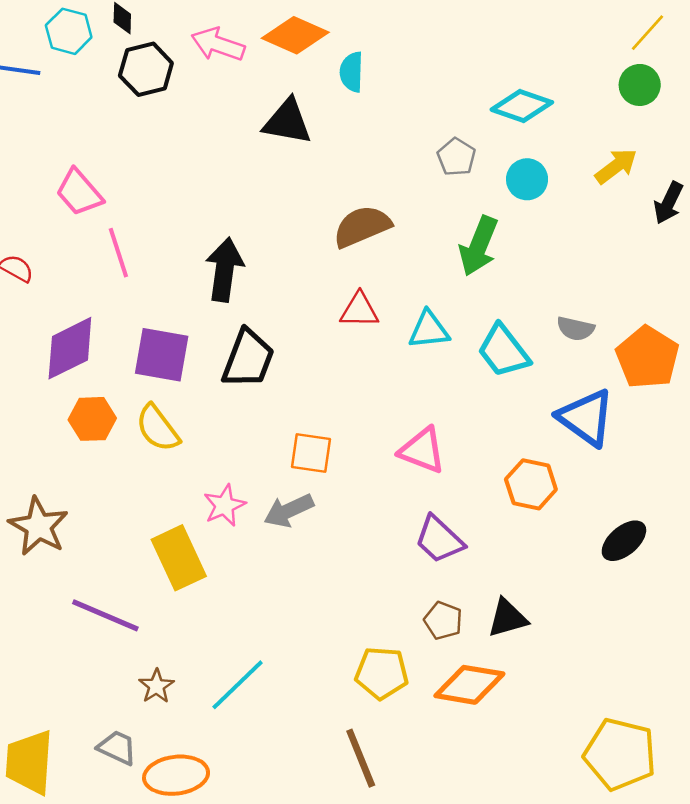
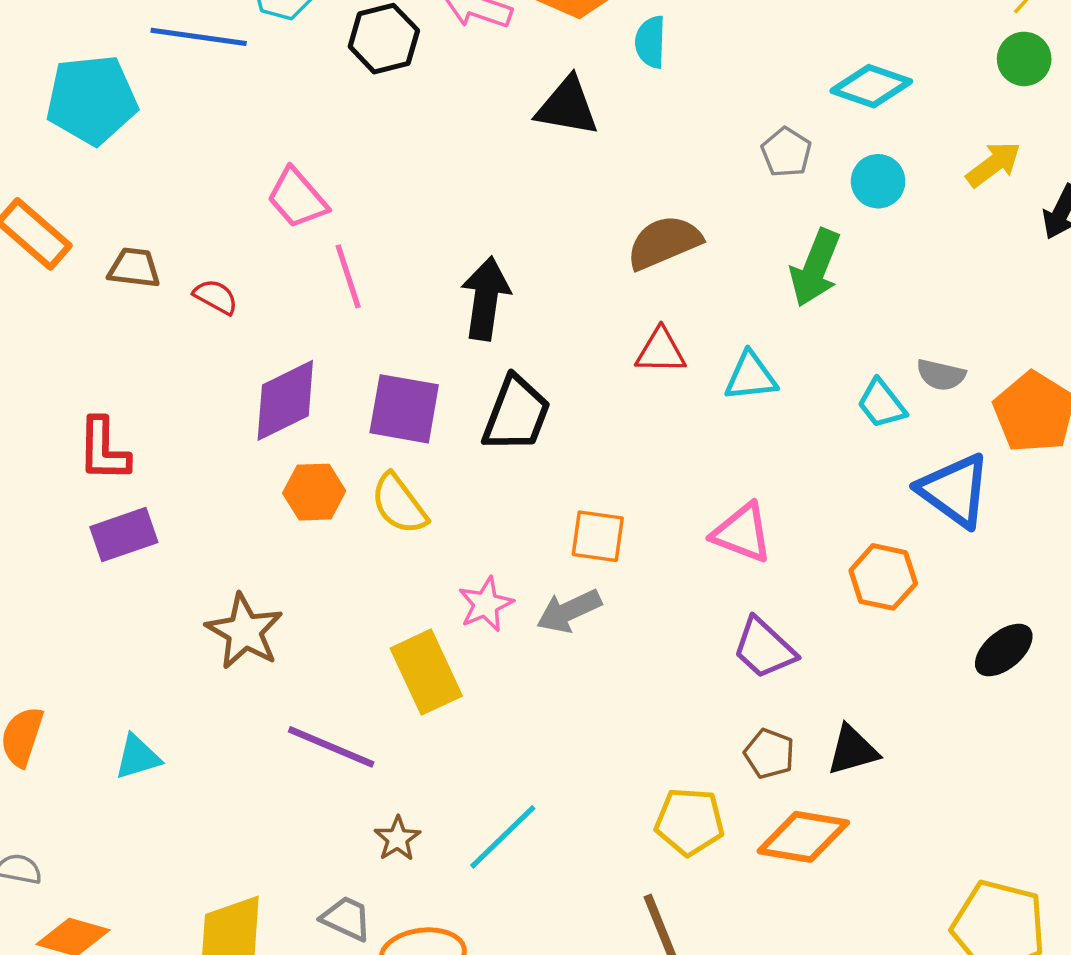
cyan trapezoid: (503, 351) -> (881, 404), moved, size x0.7

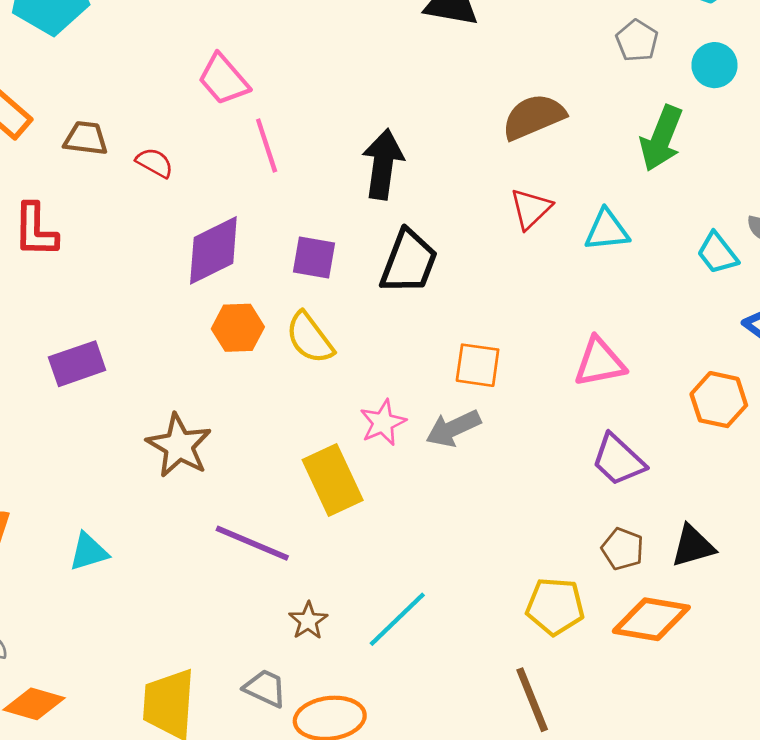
red triangle: (661, 351) -> (531, 209), turned -45
purple square: (404, 409) -> (314, 257), size x0.7
red L-shape: (104, 450) -> (35, 230), moved
pink triangle: (742, 533) -> (600, 362), turned -32

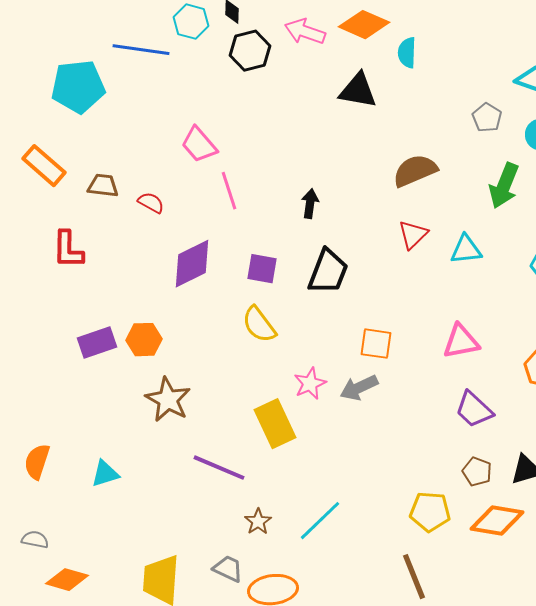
black arrow: (383, 164) -> (310, 204), size x0.6
orange hexagon: (238, 328) -> (144, 340), moved

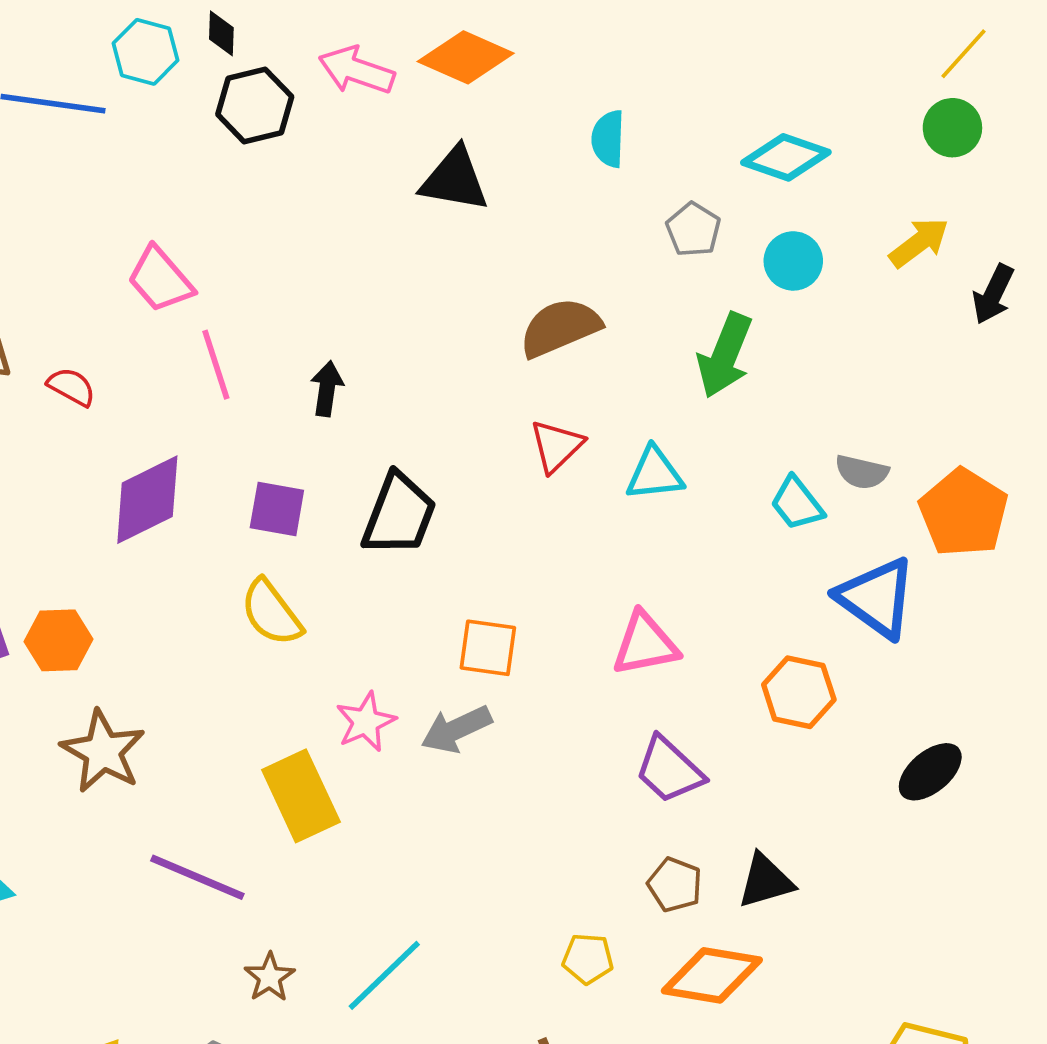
cyan semicircle: (407, 53) -> (608, 139), moved
black arrow: (310, 204) -> (327, 389), moved
yellow pentagon: (430, 512) -> (588, 959), size x0.7

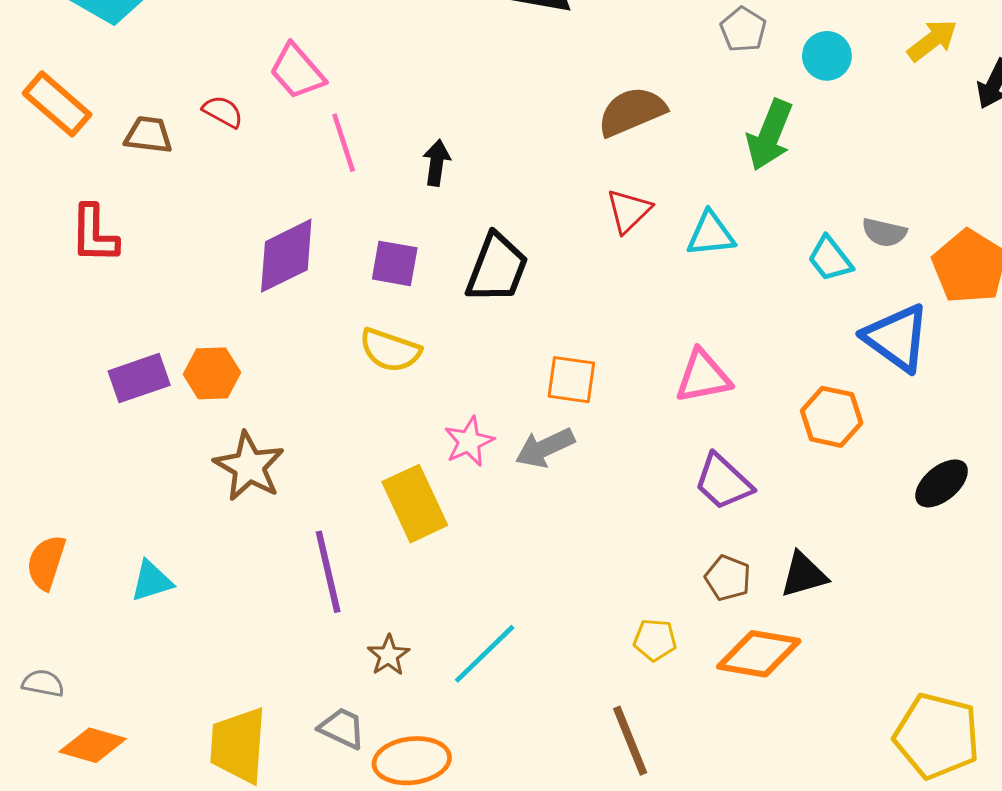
red semicircle: (71, 387) -> (223, 112), moved
yellow semicircle: (271, 613) -> (390, 350), turned -34
purple line: (197, 877) -> (328, 572), turned 54

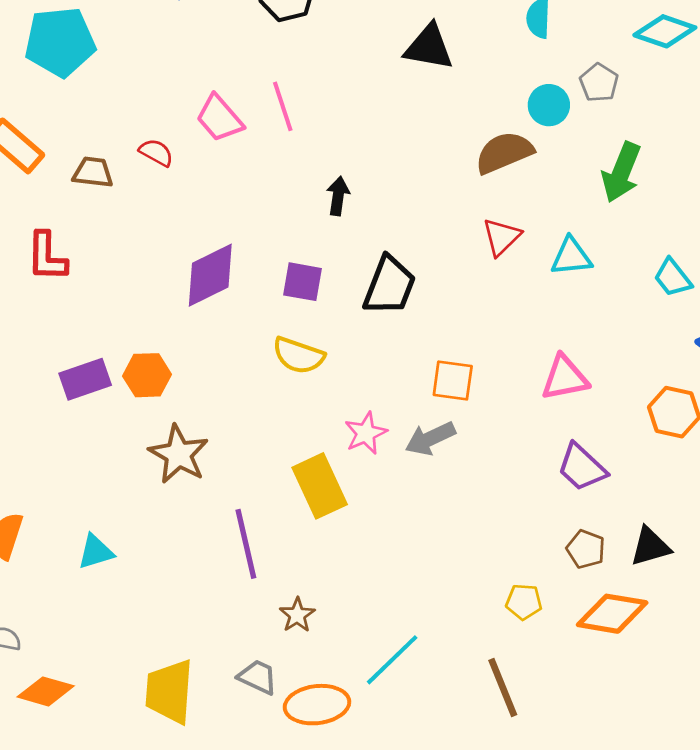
cyan circle: (827, 56) -> (549, 105), moved
pink line: (344, 143) -> (283, 106), moved
cyan line: (485, 654) -> (392, 660), moved

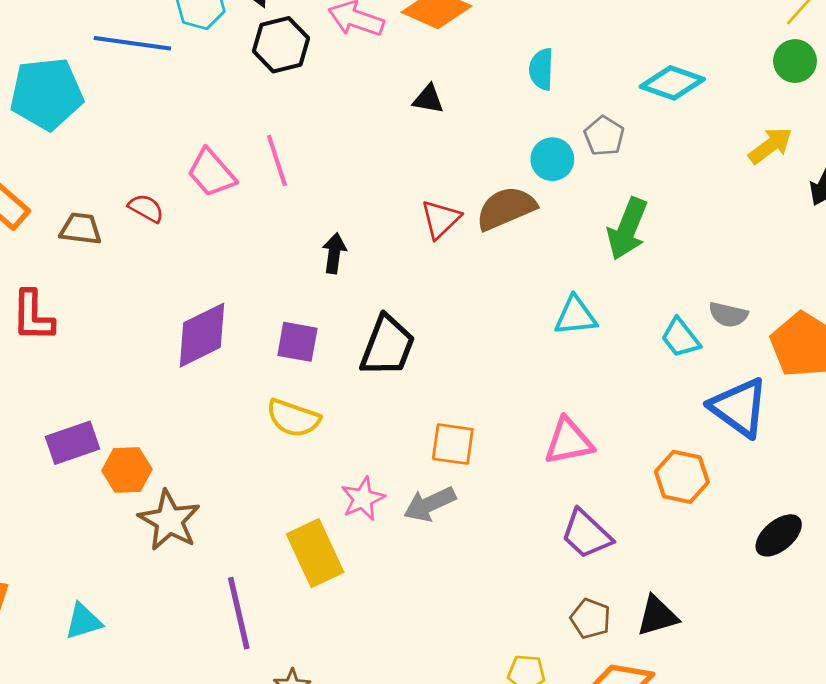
black triangle: (429, 47) -> (428, 99), size x0.6
red triangle: (501, 237) -> (441, 219), moved
orange hexagon: (147, 375) -> (127, 470), moved

